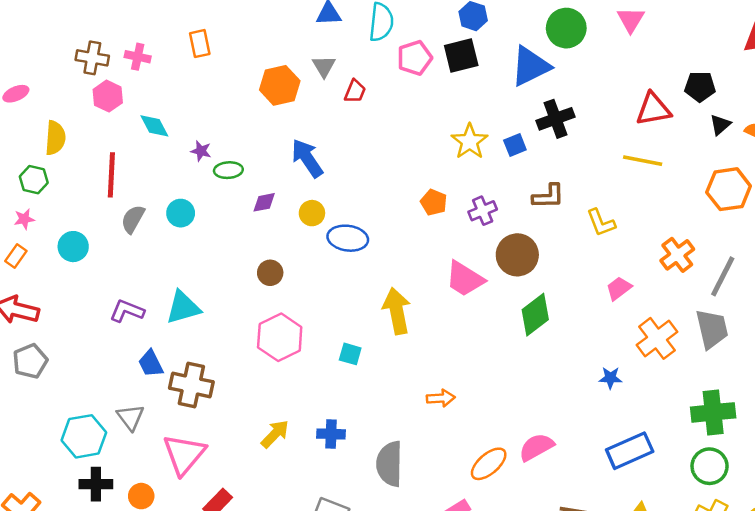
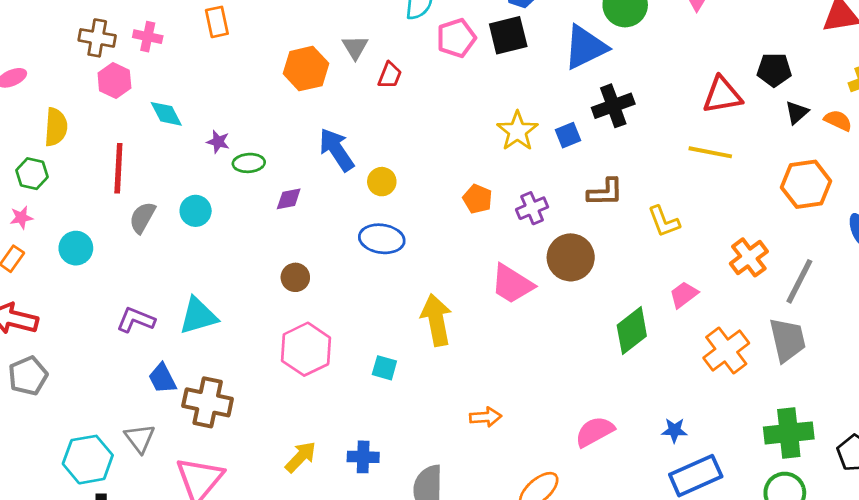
yellow circle: (312, 213) -> (382, 182), moved
green diamond: (535, 315) -> (632, 331), moved
blue star: (610, 378) -> (674, 430), moved
pink semicircle: (536, 447) -> (595, 432), moved

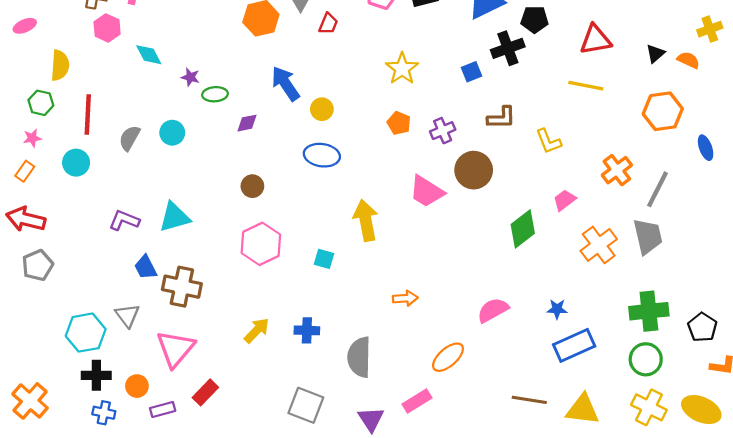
black pentagon: (774, 70) -> (535, 19), moved
yellow star: (517, 131) -> (402, 69), moved
red line: (118, 168) -> (88, 115), moved

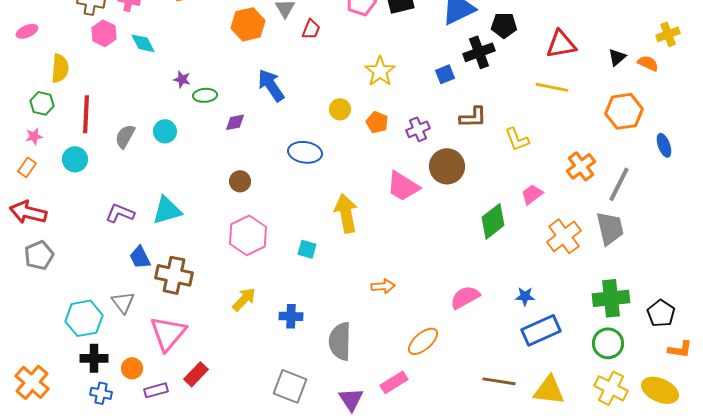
cyan diamond: (149, 55) -> (143, 43), moved
yellow circle: (322, 109) -> (340, 109), moved
yellow arrow: (257, 330) -> (244, 299), moved

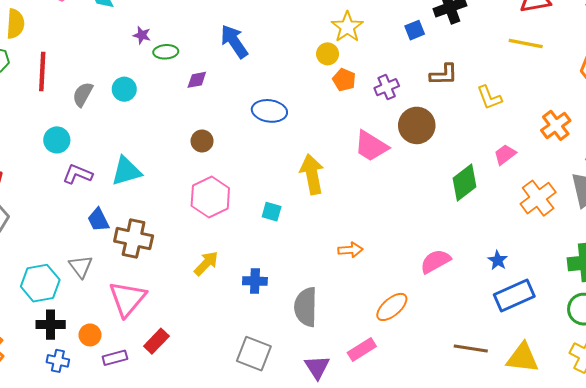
yellow circle: (340, 109) -> (328, 54), moved
cyan circle: (75, 159) -> (57, 140), moved
blue star: (525, 296) -> (498, 260), turned 30

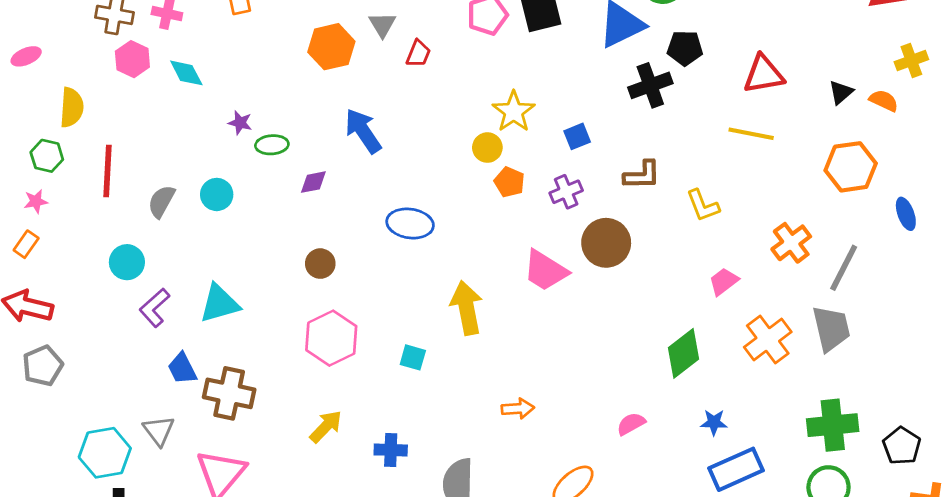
blue square: (415, 30) -> (577, 136), moved
purple L-shape: (78, 174) -> (155, 308), turned -64
green diamond: (464, 182) -> (683, 353), moved
blue star: (498, 260) -> (714, 422), turned -30
pink semicircle: (435, 261) -> (631, 424), size x0.7

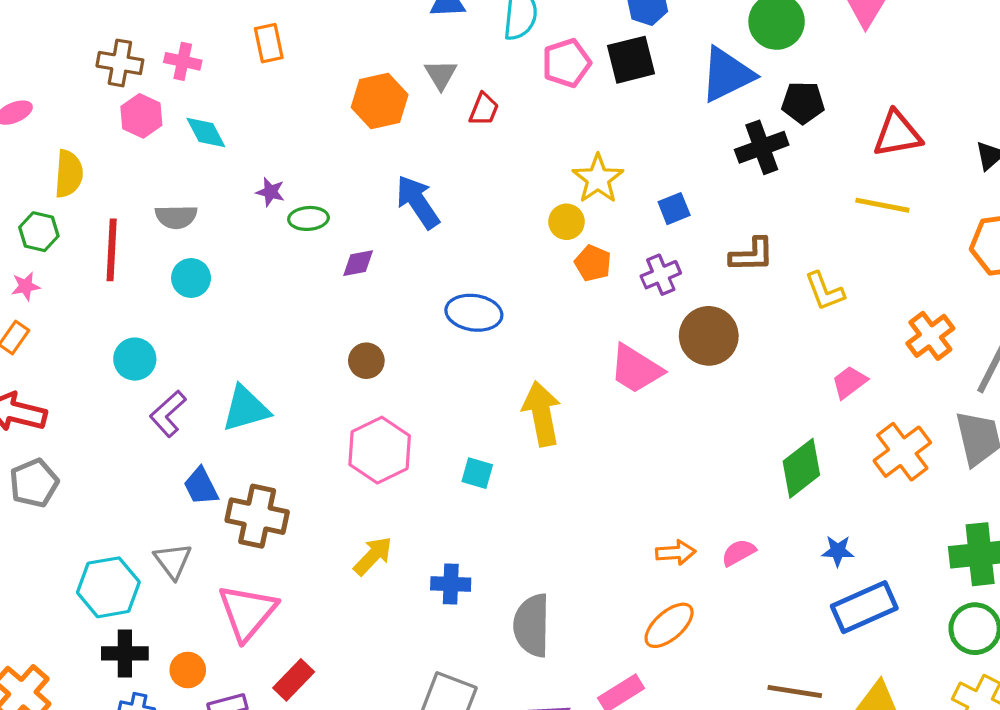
cyan circle: (217, 194) -> (191, 278), moved
gray semicircle: (161, 201) -> (176, 217), moved, turned -120
orange arrow: (518, 409) -> (676, 553), moved

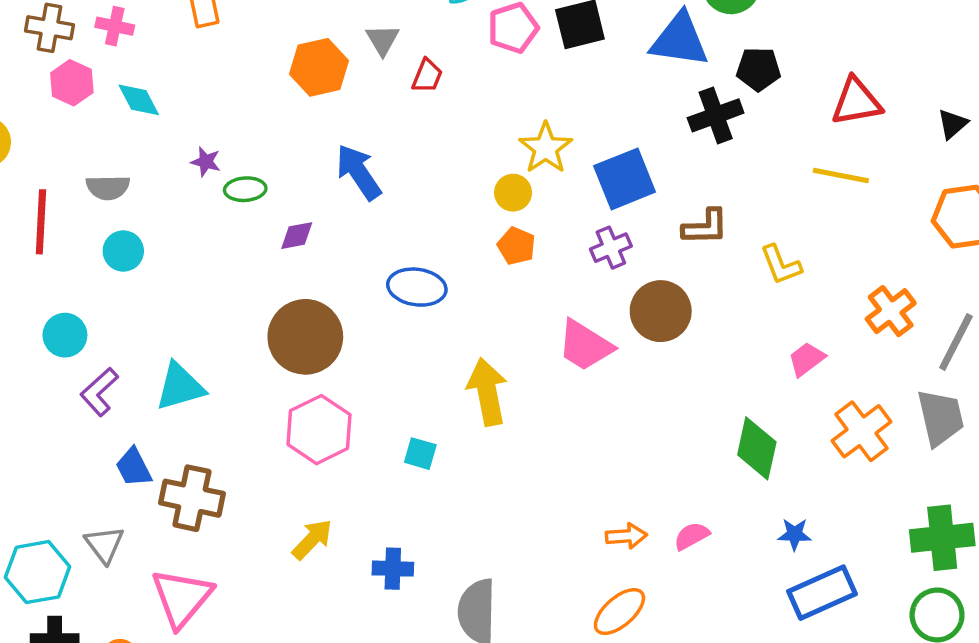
blue triangle: (727, 75) -> (680, 40), turned 34
blue square: (674, 209) -> (625, 179), size x1.8
orange pentagon: (593, 263) -> (516, 246), moved
brown circle: (366, 361) -> (305, 337), size x2.0
green diamond: (801, 468) -> (757, 448), turned -40

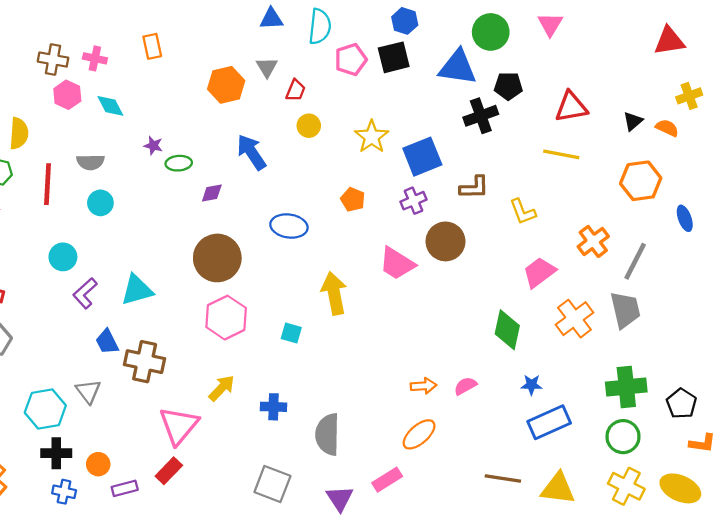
yellow circle: (513, 193) -> (309, 126), moved
pink trapezoid: (807, 359) -> (539, 272), size x1.4
pink triangle: (182, 598) -> (179, 426), moved

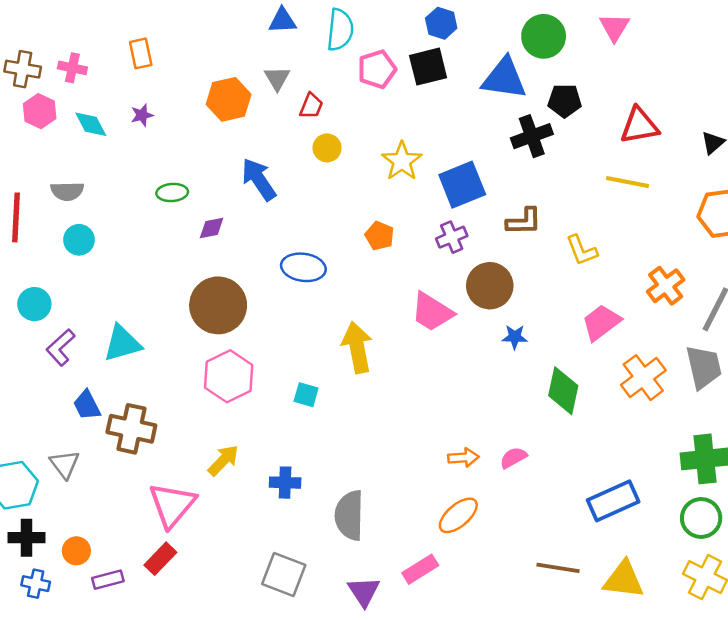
purple star: (153, 146) -> (142, 115), moved, turned -30
blue star: (531, 385) -> (515, 337), moved

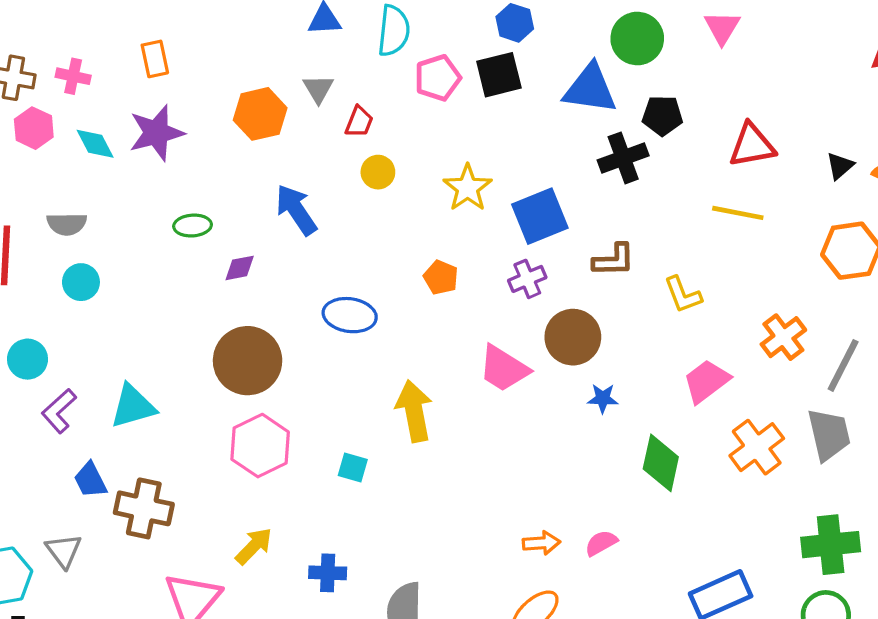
purple star: (142, 115) -> (156, 133), size x2.0

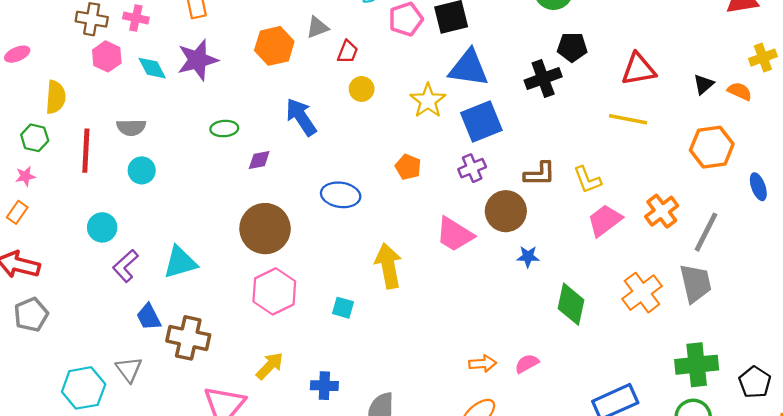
gray triangle: (318, 89) -> (317, 27), turned 40
blue triangle: (590, 89) -> (469, 68), moved
brown L-shape: (614, 260) -> (540, 174), moved
pink trapezoid: (706, 381) -> (605, 220), moved

